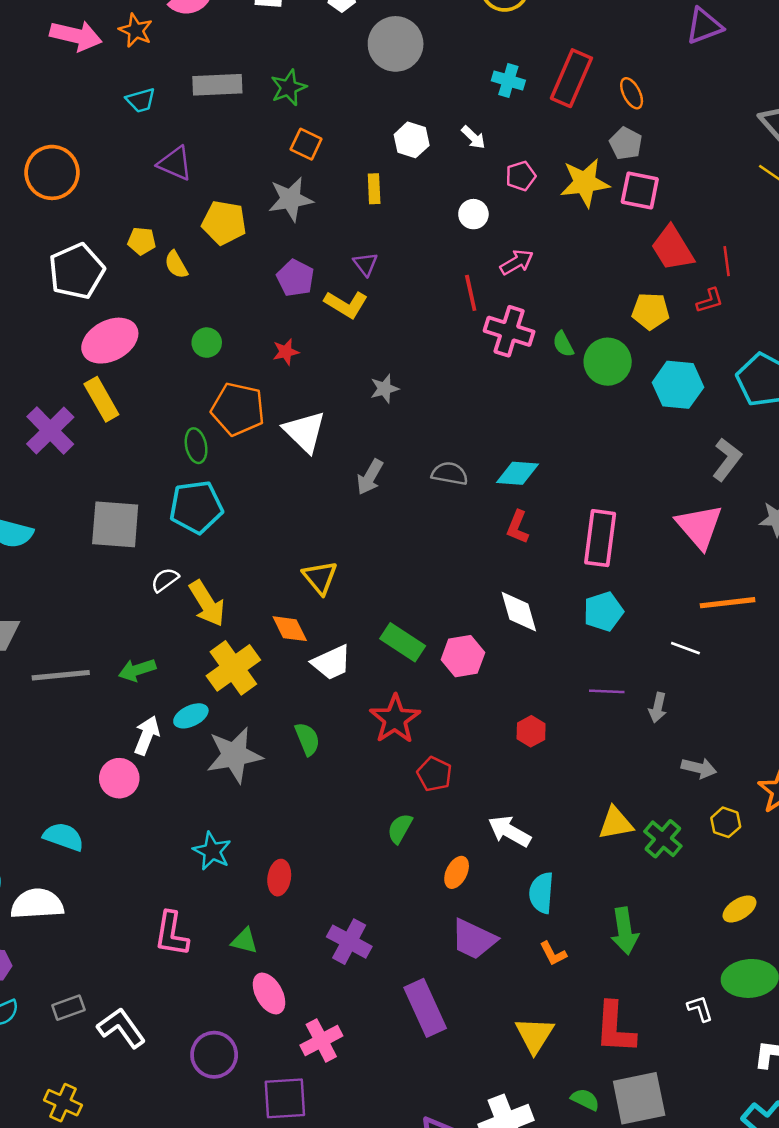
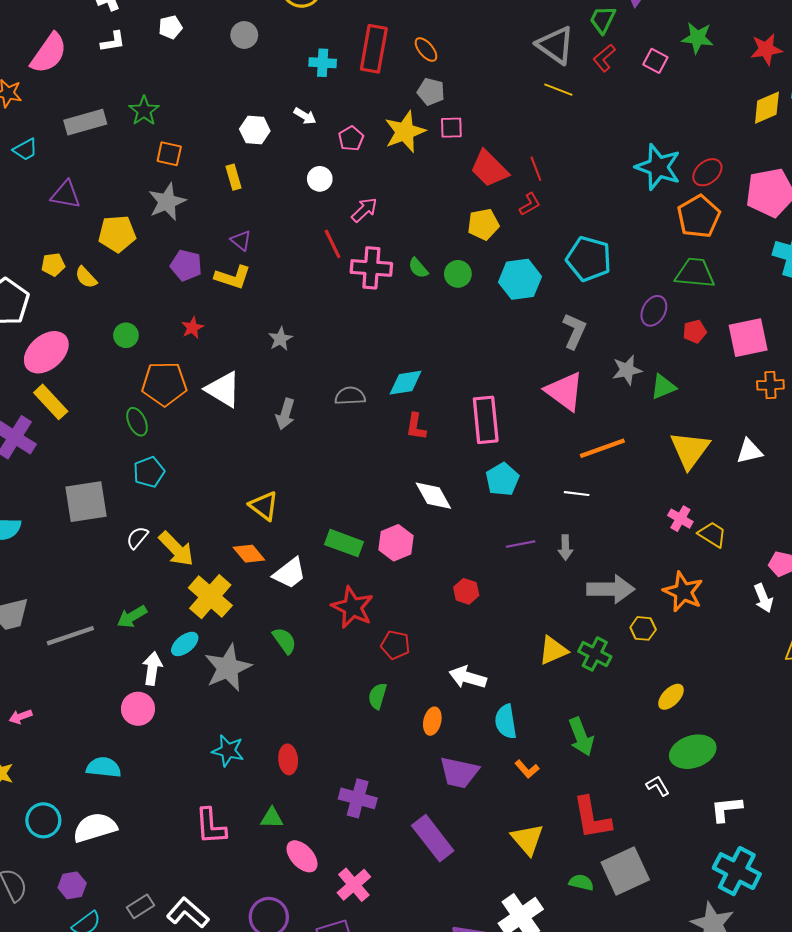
gray circle: (396, 44) -> (244, 35), moved, size x0.6
pink square: (640, 190) -> (451, 128), size x0.7
green circle: (608, 362) -> (458, 274), size x0.7
cyan pentagon: (196, 507) -> (149, 472), size x0.7
gray arrow: (699, 768) -> (611, 589), size x1.6

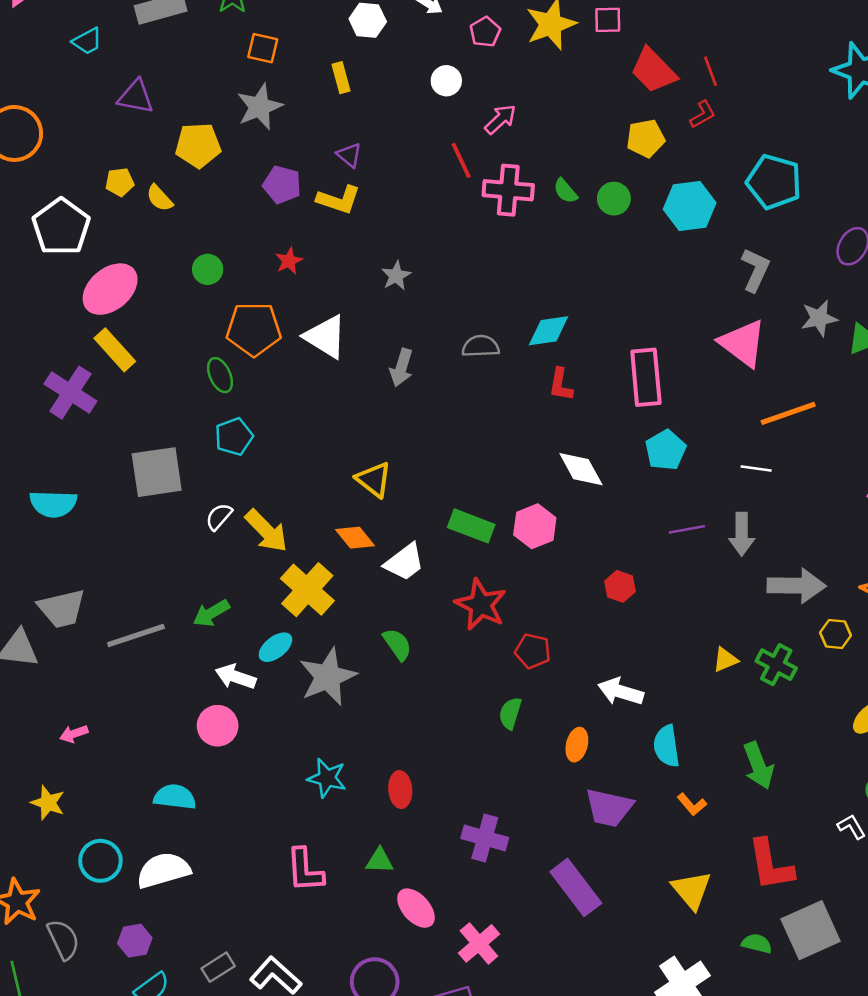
gray arrow: (565, 547) -> (742, 534), size x1.4
yellow triangle: (553, 650) -> (725, 660), size x0.7
white arrow: (152, 668) -> (236, 677), turned -80

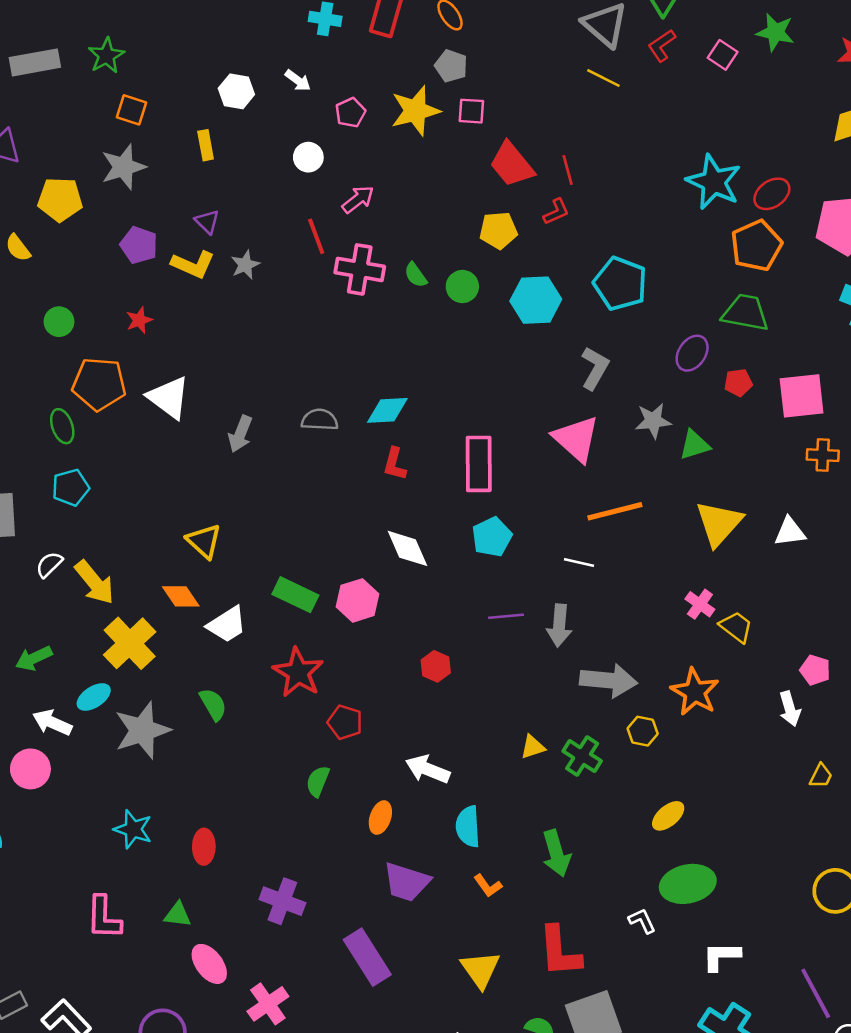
gray star: (396, 276) -> (245, 265), moved

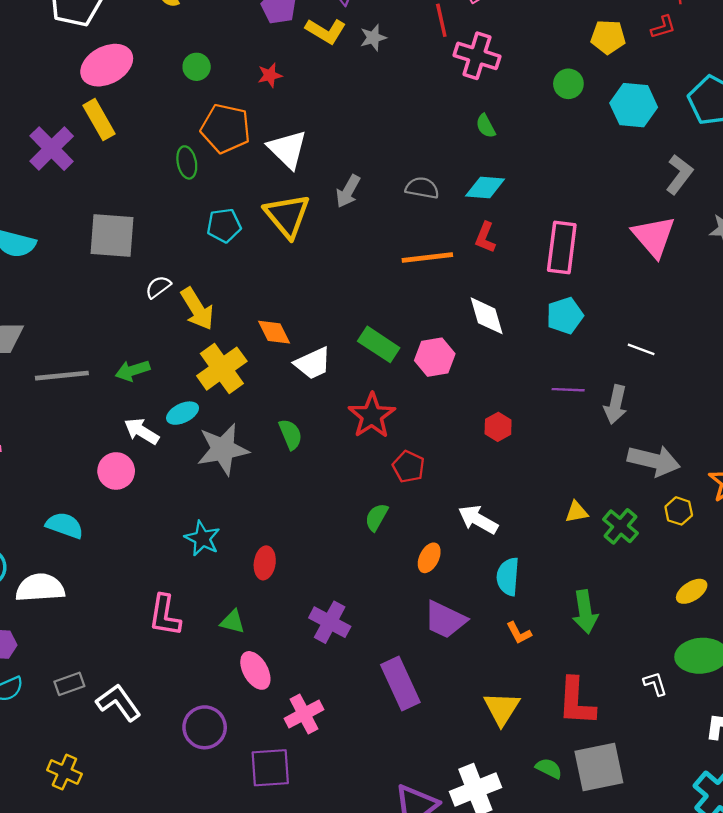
green semicircle: (416, 275) -> (486, 126), moved
cyan pentagon: (71, 487) -> (224, 225), moved
orange line: (615, 511) -> (427, 258), moved
yellow triangle: (204, 541) -> (287, 216), moved, size x1.4

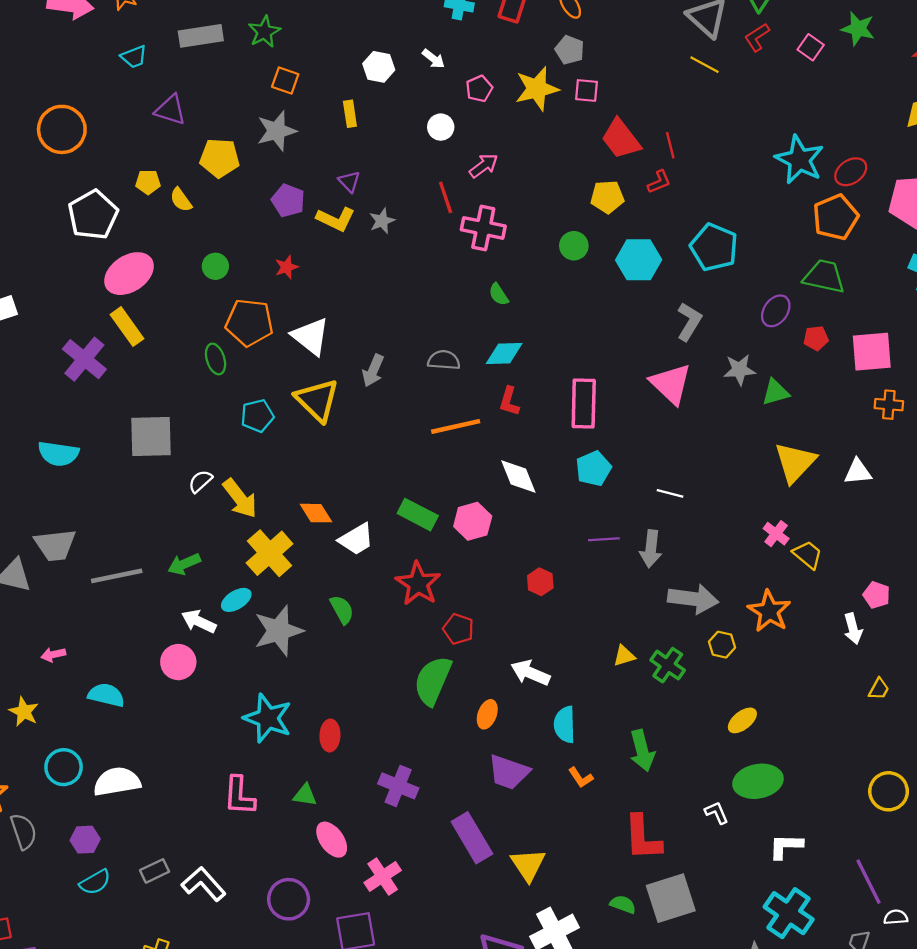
green semicircle: (377, 517) -> (433, 681), size x1.8
cyan semicircle: (65, 525) -> (106, 695), moved
cyan star: (202, 538) -> (268, 718), size x1.4
yellow triangle: (502, 708) -> (528, 865), moved

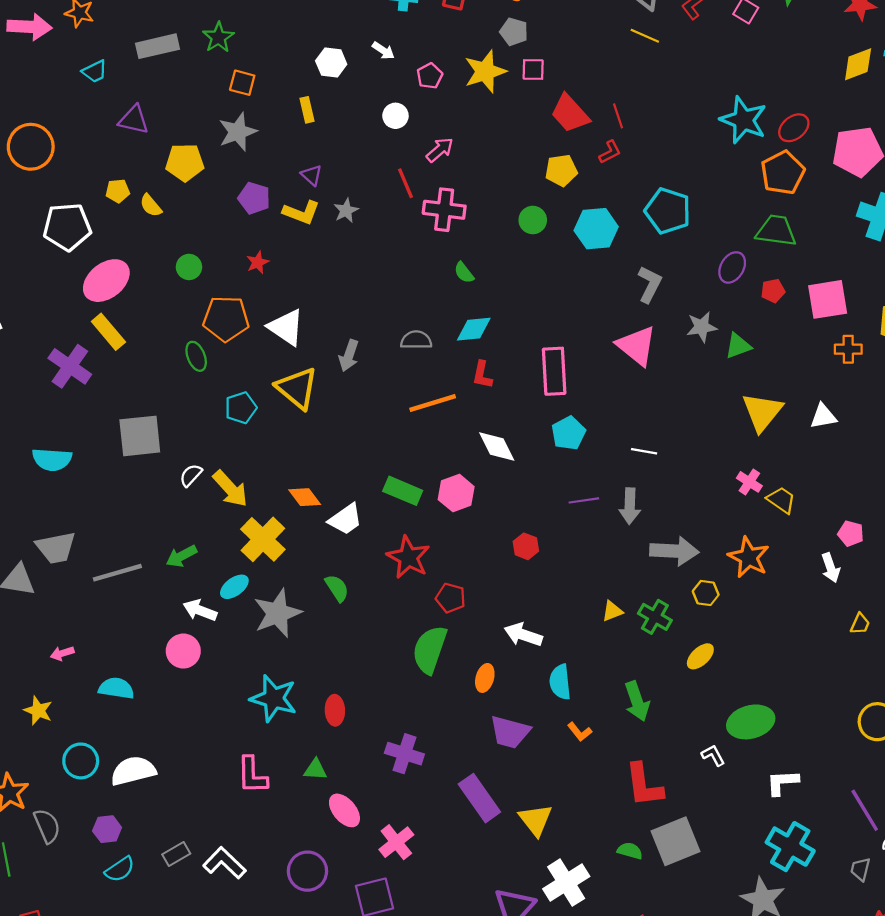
white pentagon: (93, 215) -> (67, 227), turned 30
yellow ellipse: (742, 720) -> (700, 656), moved

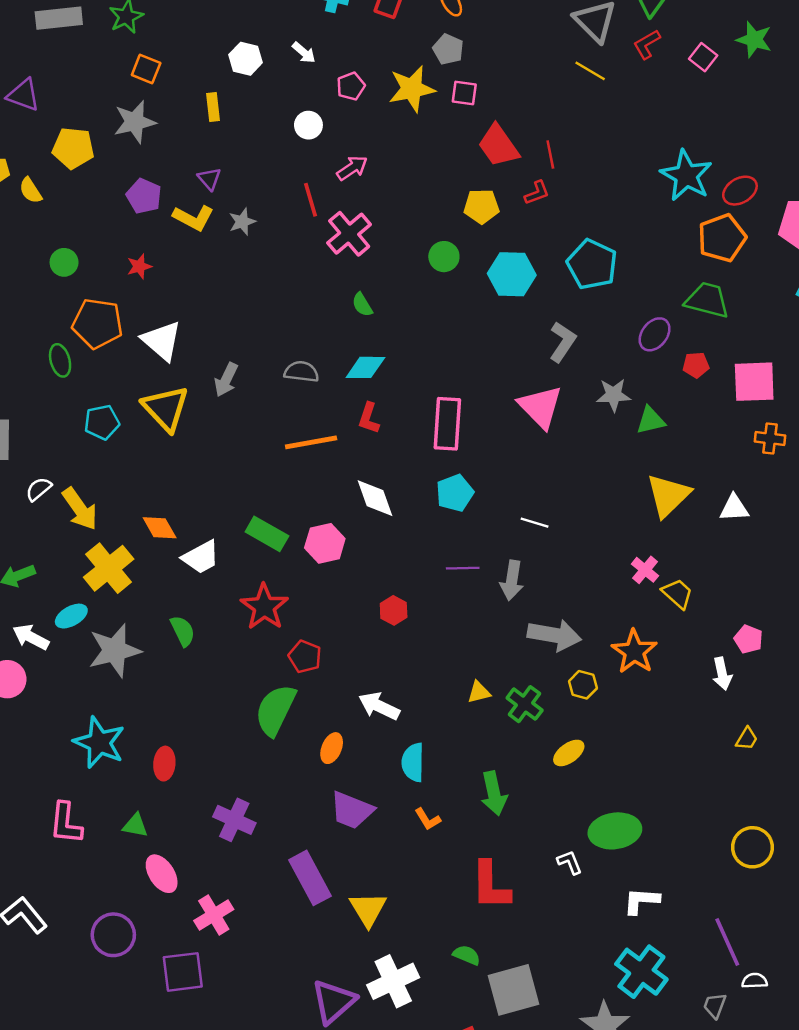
pink cross: (444, 210) -> (349, 234), turned 36
gray square: (676, 841) -> (514, 990), moved

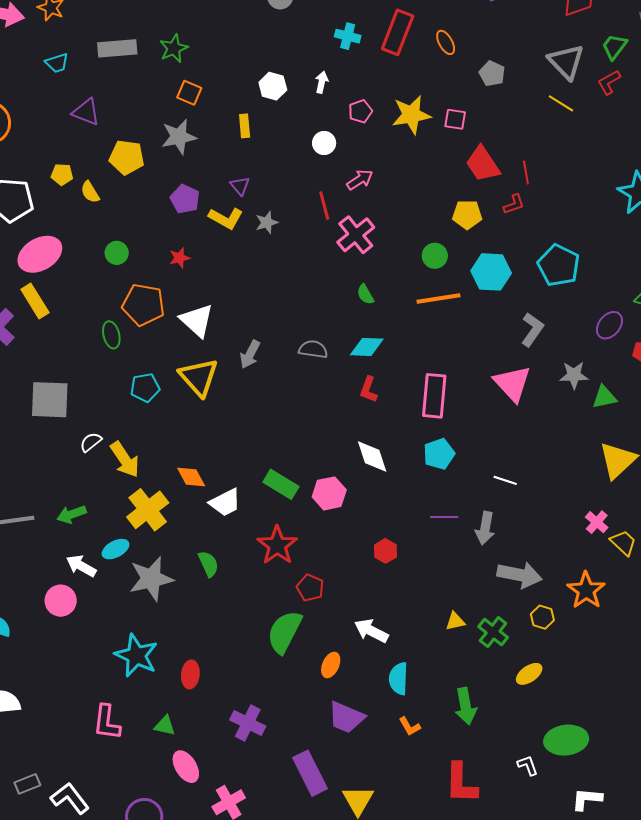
gray pentagon: (448, 49) -> (492, 74), moved
white arrow: (304, 53) -> (322, 82), turned -120
orange line: (311, 442) -> (438, 299), moved

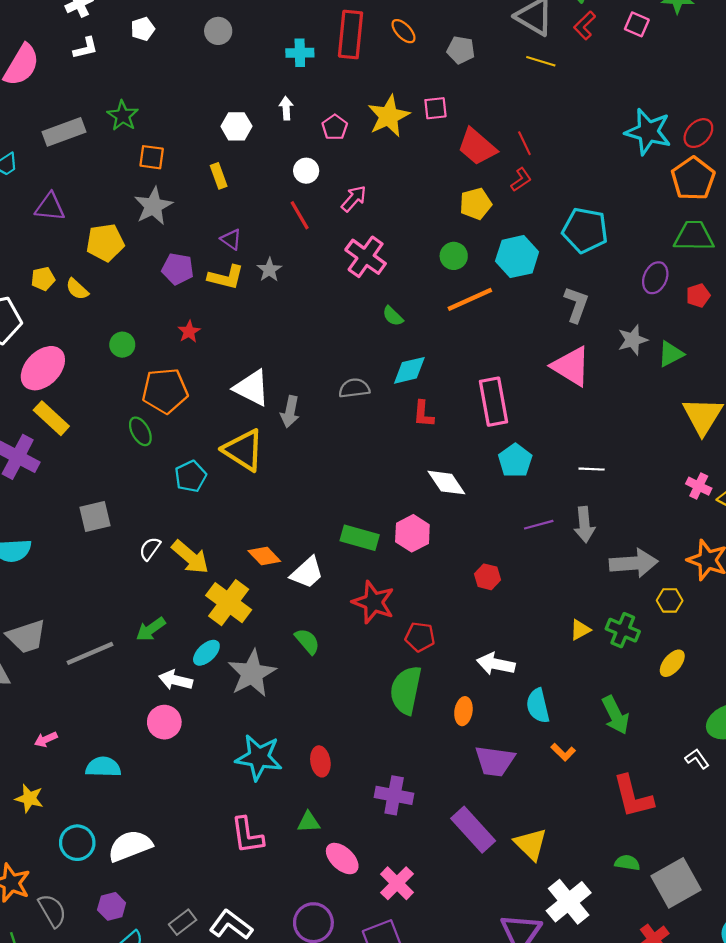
red line: (324, 206) -> (300, 215), moved
white triangle: (197, 320) -> (252, 388), moved
gray square: (50, 400) -> (95, 516), size x0.7

